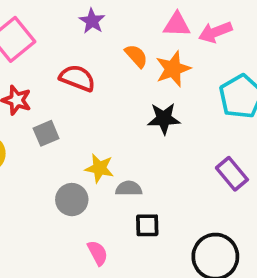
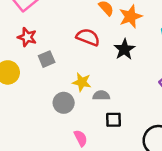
red semicircle: (77, 78) -> (88, 37), moved
black star: (164, 119) -> (124, 49), turned -30

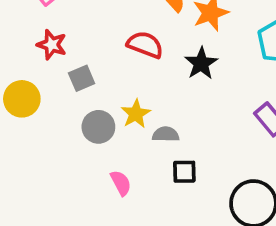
yellow star: (82, 82) -> (136, 114), turned 30
gray circle: (64, 103) -> (98, 127), moved
pink semicircle: (81, 138) -> (121, 183), moved

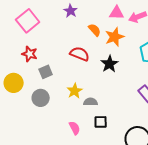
gray circle: (98, 127) -> (41, 98), moved
pink semicircle: (121, 183) -> (75, 128), moved

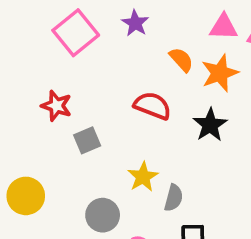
pink square: (28, 21) -> (76, 33), moved
yellow circle: (14, 83) -> (26, 196), moved
gray circle: (41, 98) -> (103, 215), moved
gray semicircle: (91, 102) -> (174, 198), turned 104

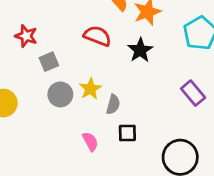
gray circle: (103, 215) -> (60, 94), moved

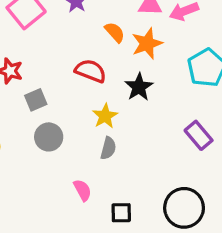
yellow star: (90, 89) -> (105, 116), moved
black square: (127, 133) -> (121, 213), moved

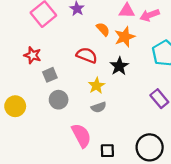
gray semicircle: (108, 148) -> (99, 107), turned 56
pink semicircle: (83, 190) -> (81, 135), size x1.6

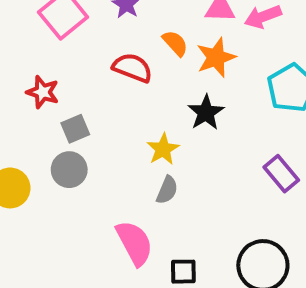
red semicircle: (87, 55) -> (132, 68), moved
gray circle: (59, 100) -> (69, 170), moved
gray semicircle: (99, 107) -> (167, 190), turned -48

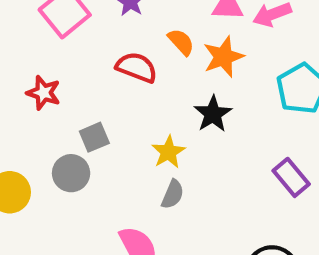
gray square: (75, 129) -> (94, 137), moved

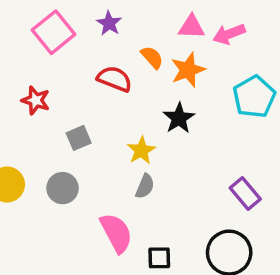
gray circle: (71, 173) -> (63, 188), moved
purple rectangle: (291, 177) -> (245, 193), moved

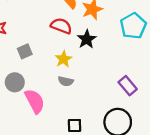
red semicircle: (114, 79) -> (61, 26), moved
gray semicircle: (145, 186) -> (66, 81), turned 80
pink semicircle: (116, 233) -> (35, 101), moved

